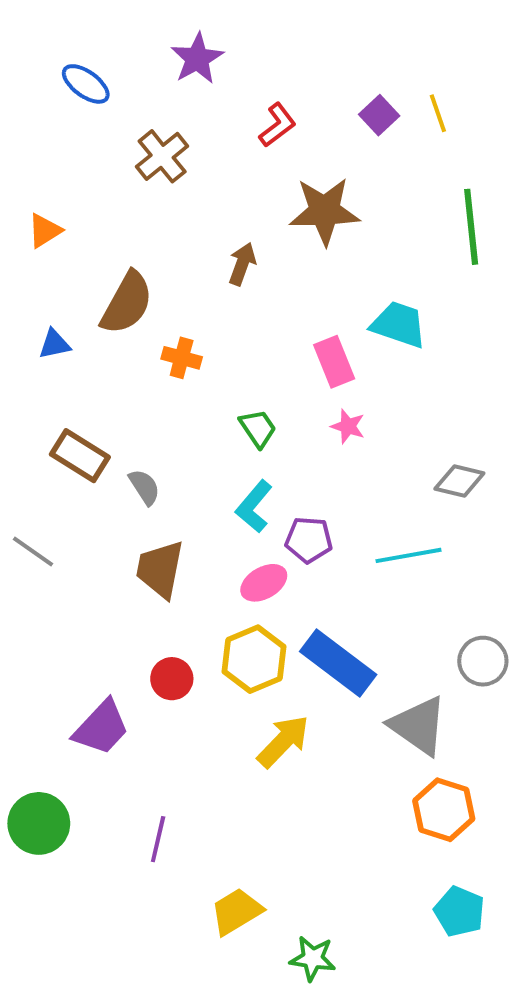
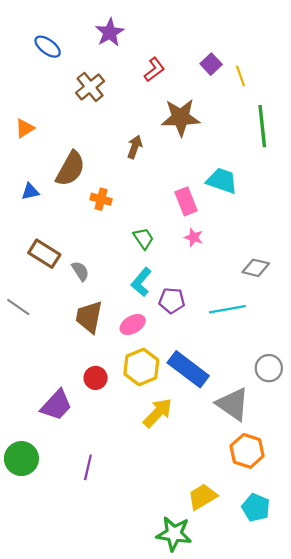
yellow line: (438, 113) -> (240, 76), moved
pink ellipse: (264, 583) -> (133, 325), moved
yellow trapezoid: (236, 911) -> (202, 497), moved
green star: (313, 958) -> (174, 534), size x1.4

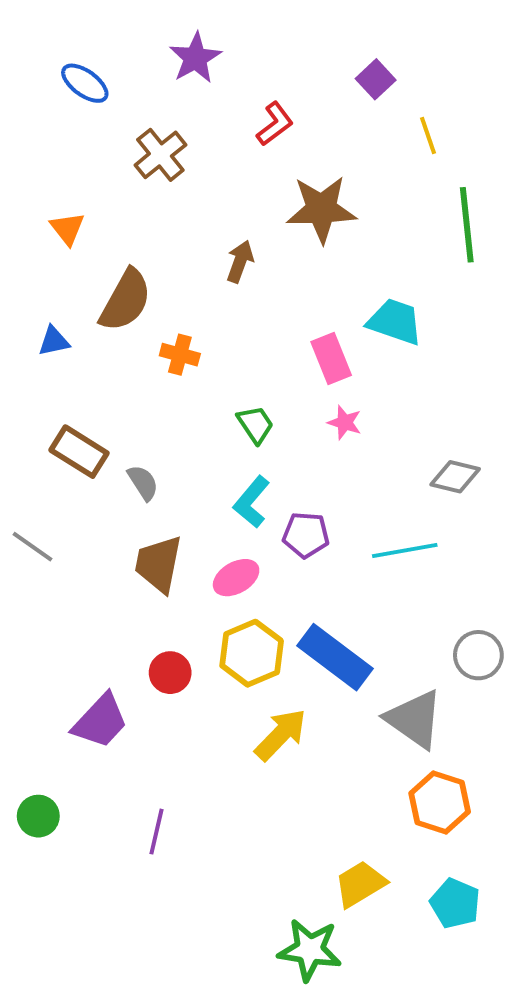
purple square: (211, 64) -> (376, 79), moved
orange triangle: (25, 128) -> (67, 229), moved, turned -36
green circle: (21, 459) -> (38, 816), size x0.7

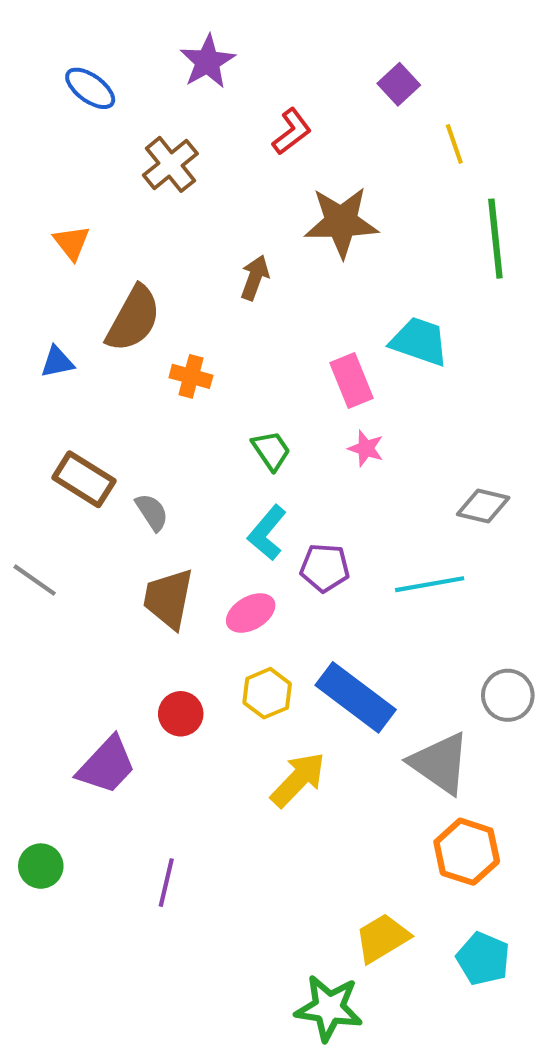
yellow hexagon: (252, 653) -> (267, 693), size x0.7

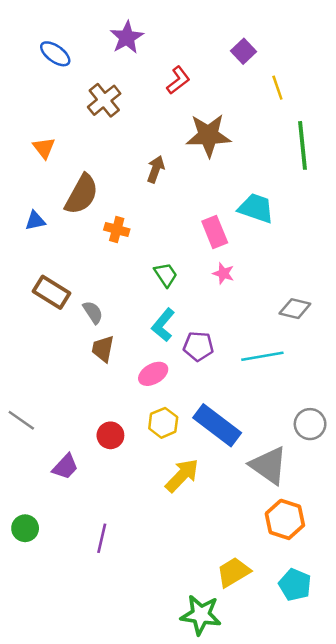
gray line: (35, 580) -> (21, 420), moved
brown trapezoid: (168, 599) -> (103, 349), moved, size x0.7
purple trapezoid: (107, 765) -> (65, 467), size x0.7

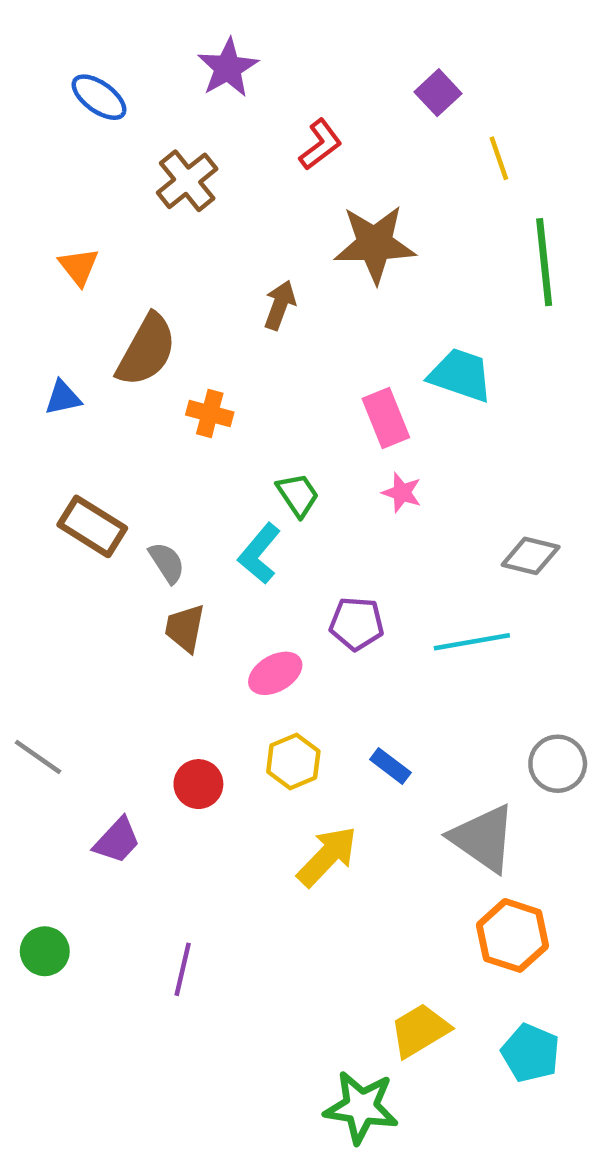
cyan L-shape: (163, 325) -> (259, 554), moved
blue rectangle: (217, 425) -> (390, 766), size x0.5

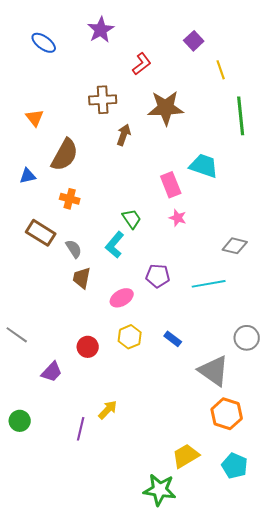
brown cross: (187, 181) -> (103, 100), moved, turned 36
orange cross: (210, 413) -> (70, 199), moved
yellow arrow: (327, 856) -> (108, 410), moved, size x0.7

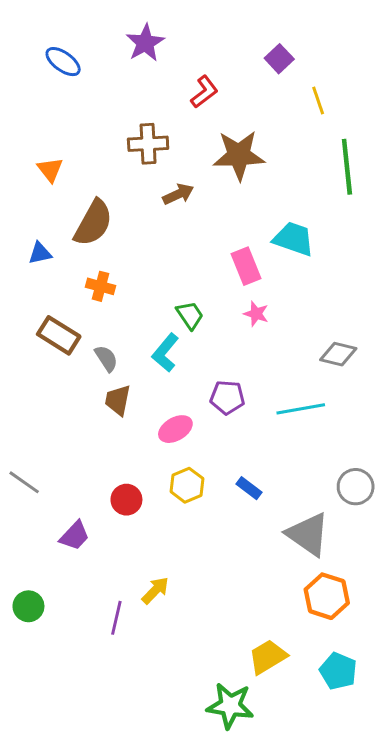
brown arrow: (124, 135) -> (178, 194), turned 45

